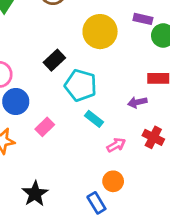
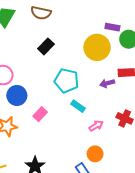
yellow circle: (100, 32) -> (97, 47), moved
black rectangle: (54, 60) -> (46, 46), moved
purple arrow: (137, 102) -> (107, 83), moved

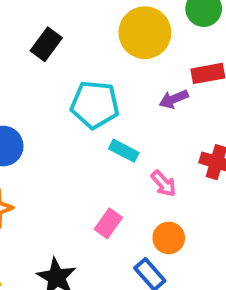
pink rectangle: (40, 114) -> (108, 223), moved
pink arrow: (96, 126) -> (163, 184), turned 88

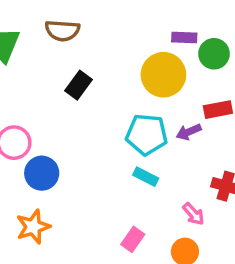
cyan pentagon: (95, 105) -> (147, 134), moved
pink arrow: (163, 184) -> (193, 214), moved

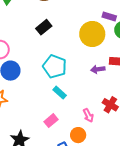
cyan pentagon: (147, 134) -> (55, 66), moved
cyan rectangle: (146, 177) -> (60, 93), moved

